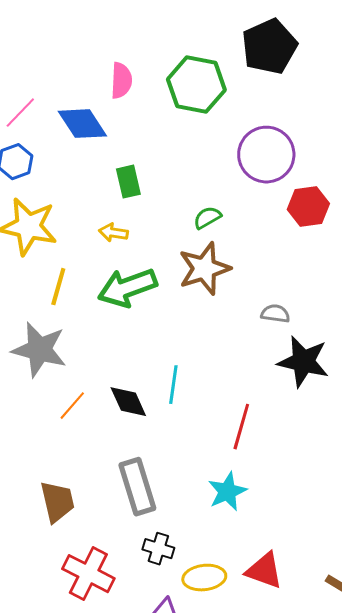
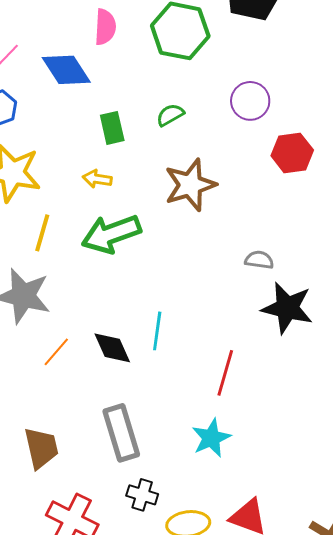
purple circle: (266, 155) -> (250, 101), size x0.7
green semicircle: (207, 218) -> (170, 115), moved
brown star: (204, 269) -> (190, 185), moved

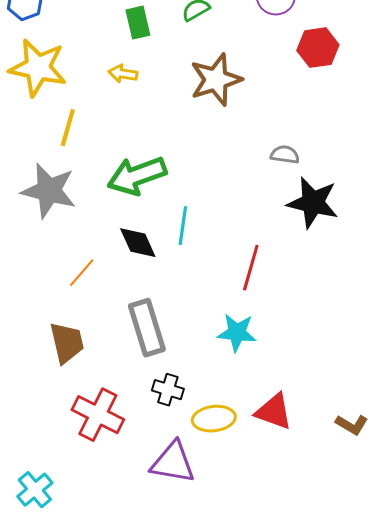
green arrow: (111, 234) -> (137, 176), moved
orange line: (56, 352) -> (82, 273), moved
cyan star: (211, 438) -> (237, 333), turned 30

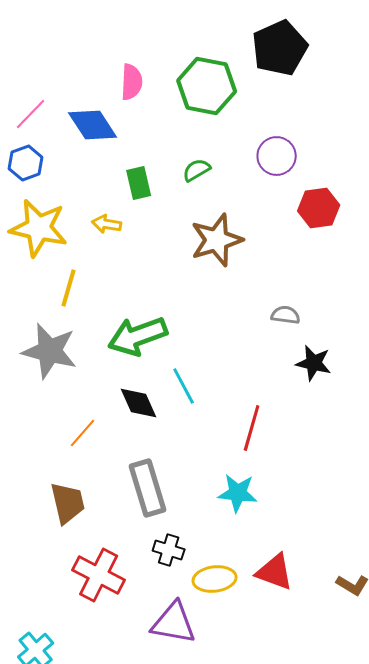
yellow arrow: (123, 74) -> (107, 224), moved
black star: (313, 203) -> (314, 363), size x0.7
cyan line: (183, 226) -> (184, 386), turned -36

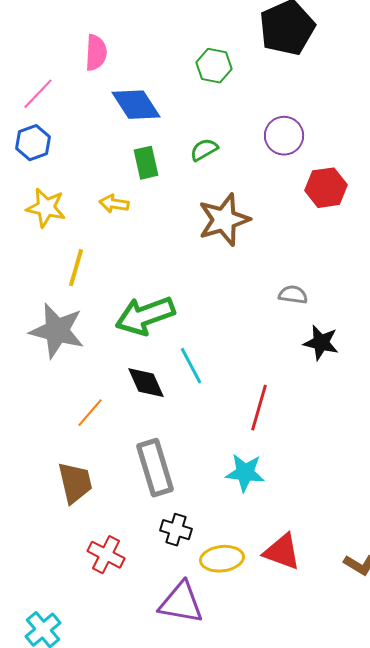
pink semicircle: (132, 82) -> (96, 53), moved
green hexagon: (207, 86) -> (214, 66), size x0.6
blue diamond: (93, 125) -> (136, 105), moved
yellow star: (39, 228) -> (46, 208), size x0.7
red cross: (99, 575) -> (106, 555), size x0.7

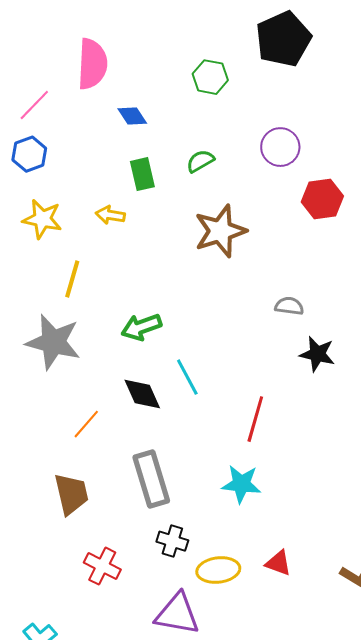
pink semicircle: (96, 53) -> (92, 64), size x1.4
blue diamond: (136, 105) -> (132, 116), size x0.6
green arrow: (145, 316) -> (141, 327), size x0.7
red triangle: (282, 552) -> (278, 563), size x0.7

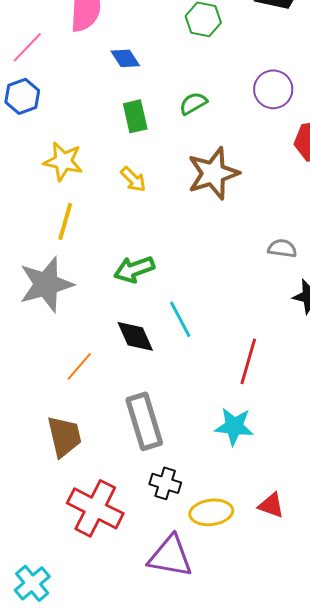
yellow arrow: (110, 215) -> (133, 179), moved, turned -144
yellow star: (42, 219) -> (63, 161), moved
gray star: (53, 342) -> (46, 284), turned -30
red cross: (102, 566) -> (95, 508), size x1.5

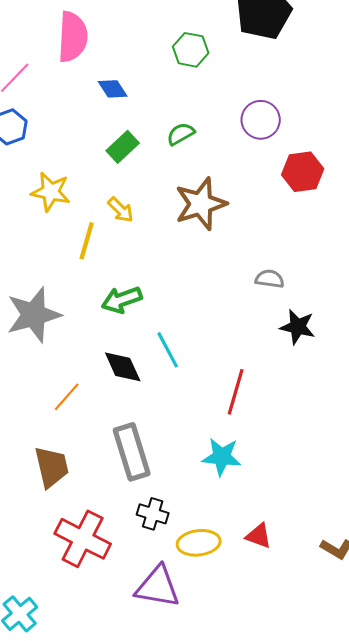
green rectangle: (135, 116) -> (123, 147), turned 60
yellow line: (65, 221) -> (87, 241), moved

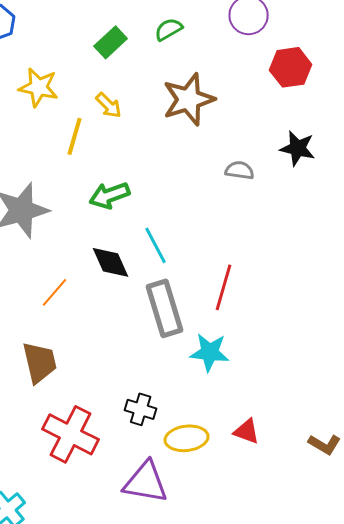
gray semicircle: (270, 279) -> (240, 170), moved
black star: (298, 327) -> (298, 148), moved
gray rectangle: (132, 452) -> (165, 308), moved

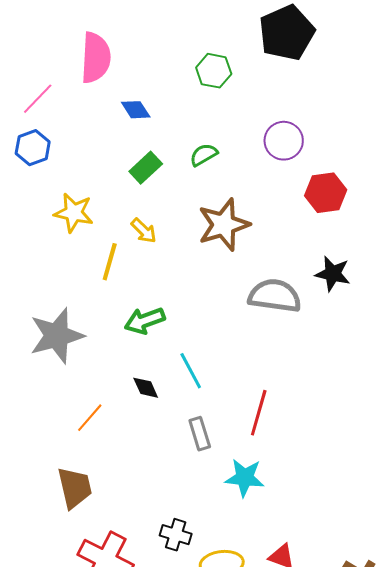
gray semicircle: (240, 170) -> (275, 296), size x1.8
black diamond: (111, 262) -> (146, 388), size x0.7
gray rectangle: (165, 308) -> (200, 434), size x0.6

